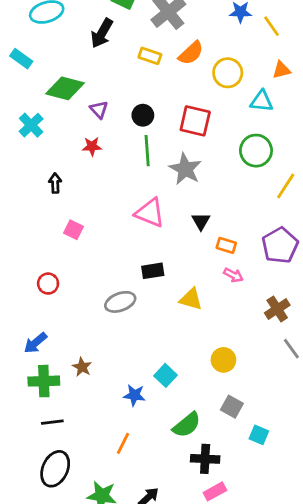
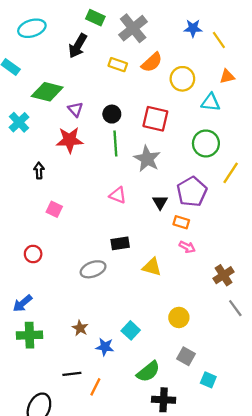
red star: (92, 146) -> (70, 140), size x1.6
pink triangle: (150, 213) -> (118, 195), size x0.7
purple pentagon: (280, 245) -> (192, 192), moved
brown star: (82, 367) -> (80, 328), moved
black line: (52, 422) -> (72, 374), moved

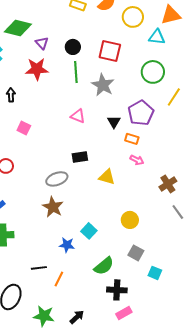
orange triangle: (227, 76) -> (171, 15), size x1.5
brown star: (80, 328) -> (53, 207), moved, size x1.5

